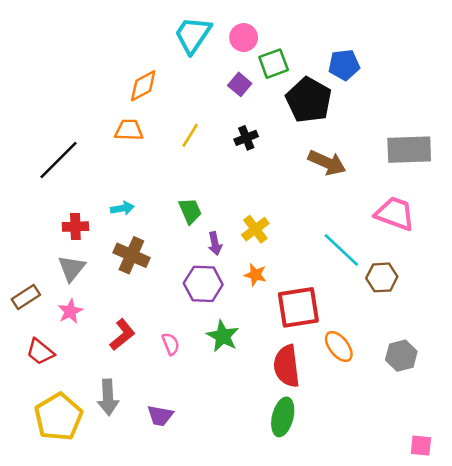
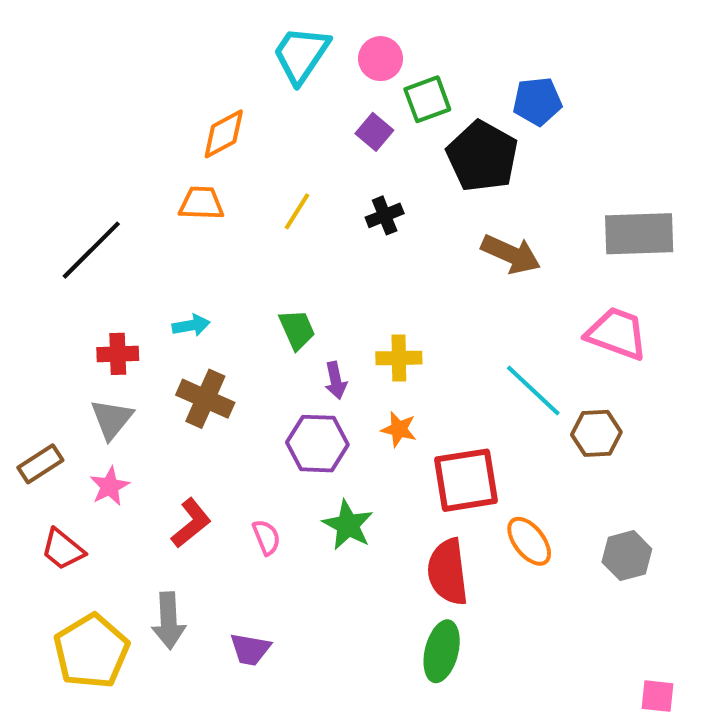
yellow cross: (255, 229) -> (399, 358), turned 36

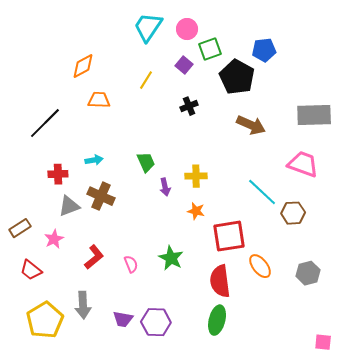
orange diamond: (224, 134) -> (83, 66), moved
yellow line: (297, 211) -> (146, 80), moved
gray triangle: (112, 419) -> (69, 206), moved, turned 30
purple hexagon: (317, 444) -> (156, 322), moved

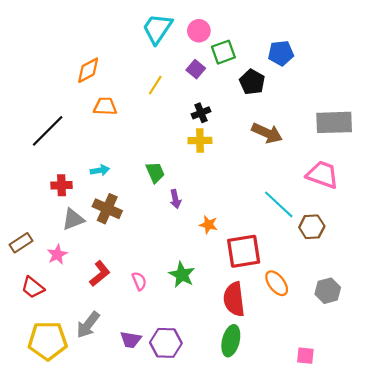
black pentagon: (237, 77) -> (252, 82), size x0.7
yellow cross: (196, 176) -> (200, 140), moved
gray arrow: (83, 305) -> (88, 325), turned 40
yellow pentagon: (45, 320) -> (48, 341), turned 30
pink square: (323, 342) -> (305, 356), moved

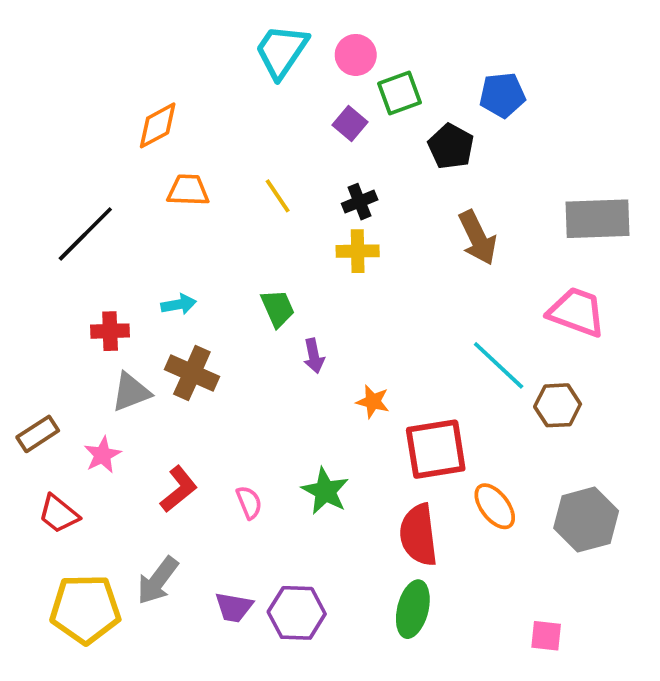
yellow line: (155, 85) -> (278, 196), moved, turned -66
brown arrow: (267, 133) -> (478, 238), turned 40
gray hexagon: (328, 291) -> (586, 520), size x1.4

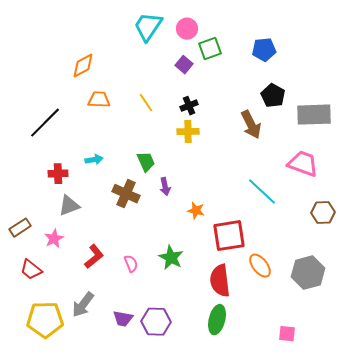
black pentagon: (451, 146) -> (273, 96), moved
brown cross: (192, 373) -> (126, 194), moved
brown hexagon: (558, 405) -> (323, 213), moved

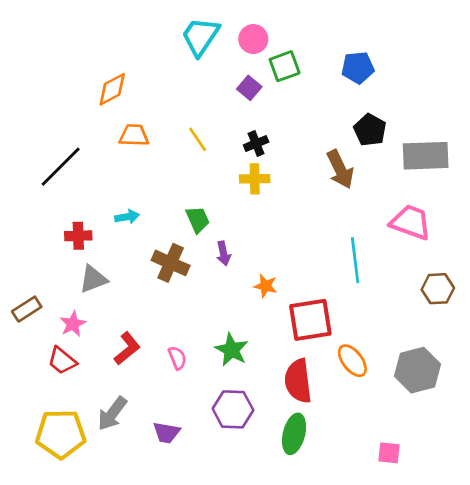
cyan line: (262, 192) -> (355, 260), turned 40
red trapezoid: (31, 270) -> (62, 361), moved
purple hexagon: (156, 322) -> (233, 409), moved

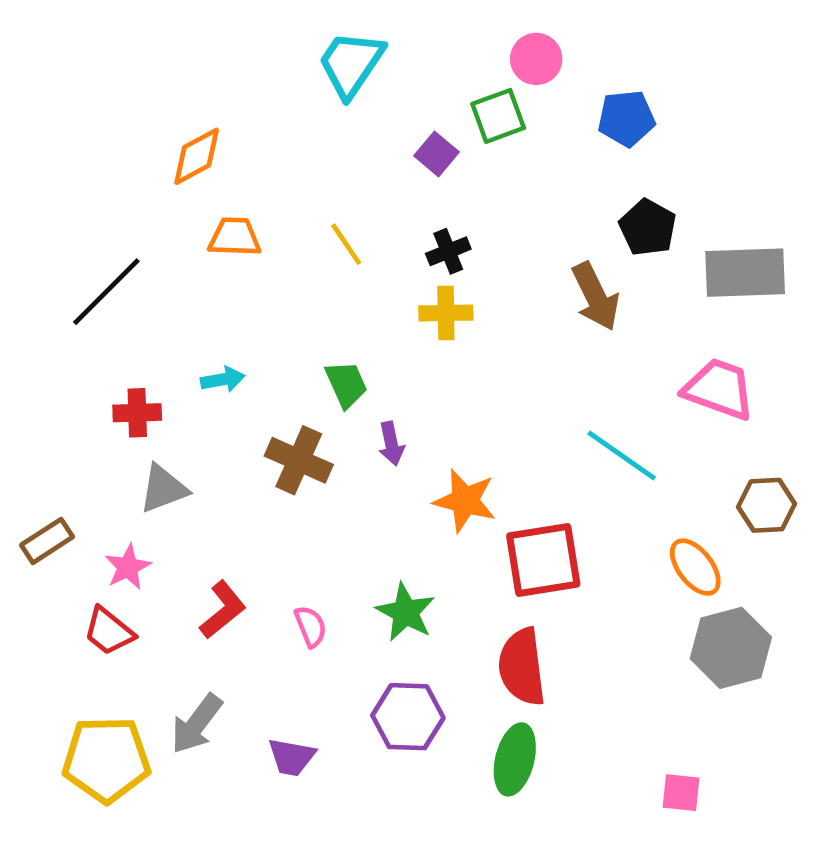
pink circle: (253, 39) -> (536, 59), moved
cyan line: (355, 260) -> (622, 455), turned -48
orange star: (266, 286) -> (465, 501), size x1.5
orange ellipse: (352, 361) -> (695, 567), moved

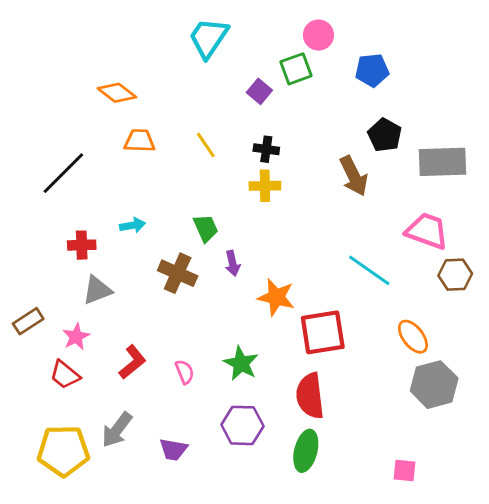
orange diamond: (197, 156) -> (117, 93), turned 66
black cross: (448, 251) -> (266, 149), turned 30
brown hexagon: (766, 505) -> (455, 275), moved

